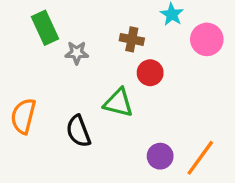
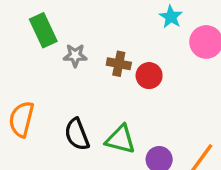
brown cross: (132, 39) -> (119, 64), moved
green triangle: (118, 103) -> (121, 139), moved

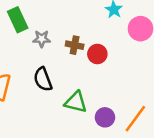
black semicircle: (77, 134) -> (43, 79), moved

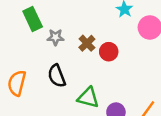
brown cross: (75, 45) -> (87, 43), turned 35

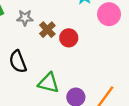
gray star: (55, 37) -> (25, 18), moved

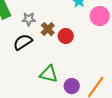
black semicircle: (18, 62) -> (23, 42), moved, turned 78

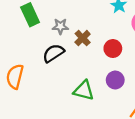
red circle: (66, 36) -> (113, 49), moved
purple circle: (72, 86) -> (115, 80), moved

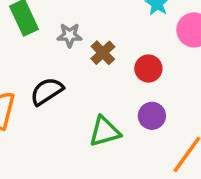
black semicircle: (53, 53) -> (47, 91), moved
green triangle: (84, 91) -> (105, 132), turned -30

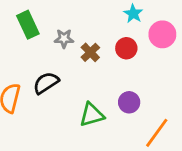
red circle: (148, 69) -> (126, 48), moved

